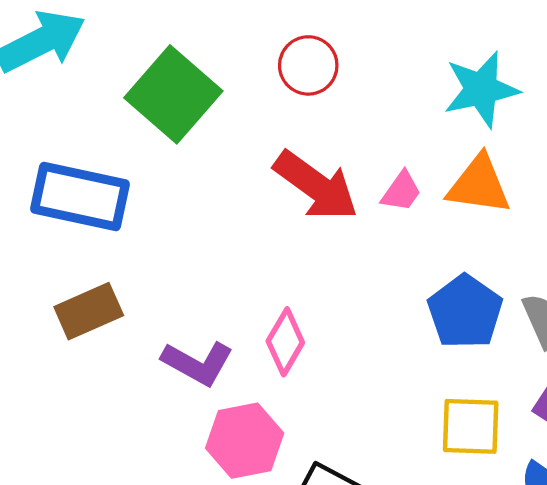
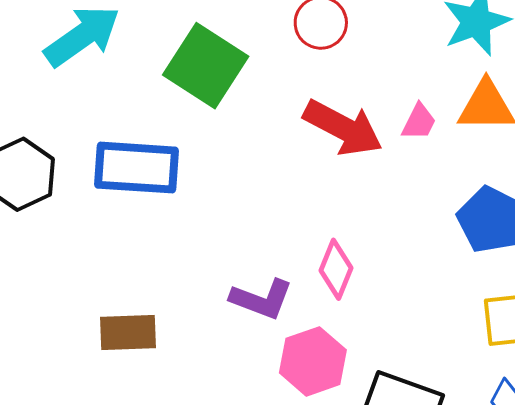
brown rectangle: (89, 311) -> (128, 332), moved, turned 30

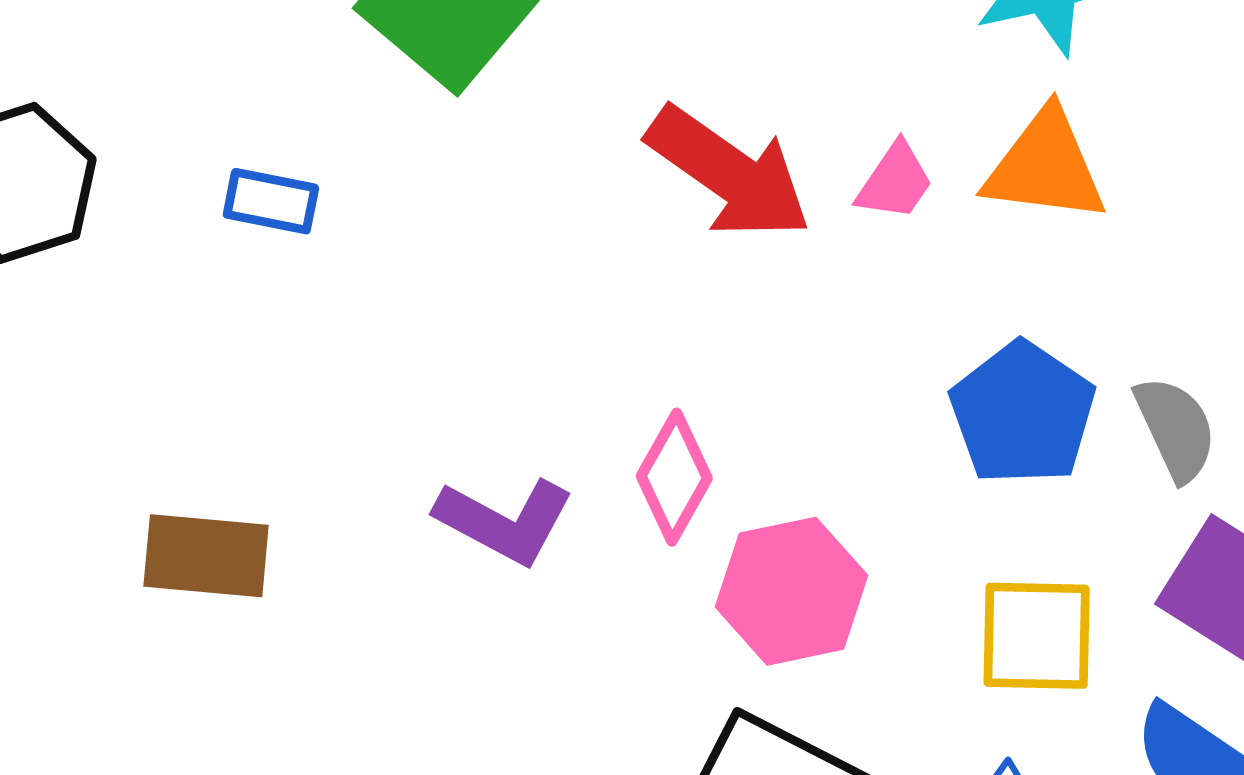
blue rectangle: (137, 168) -> (271, 201), size x0.5
pink hexagon: (313, 361) -> (792, 591), moved

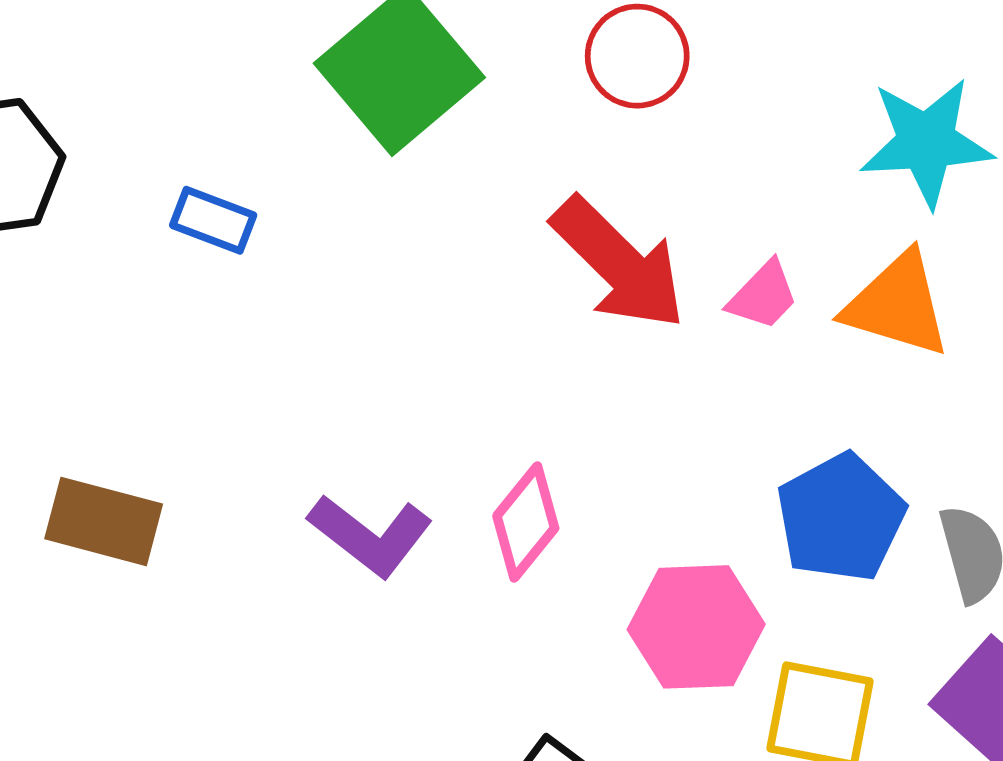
pink hexagon: (792, 591) -> (696, 627), moved

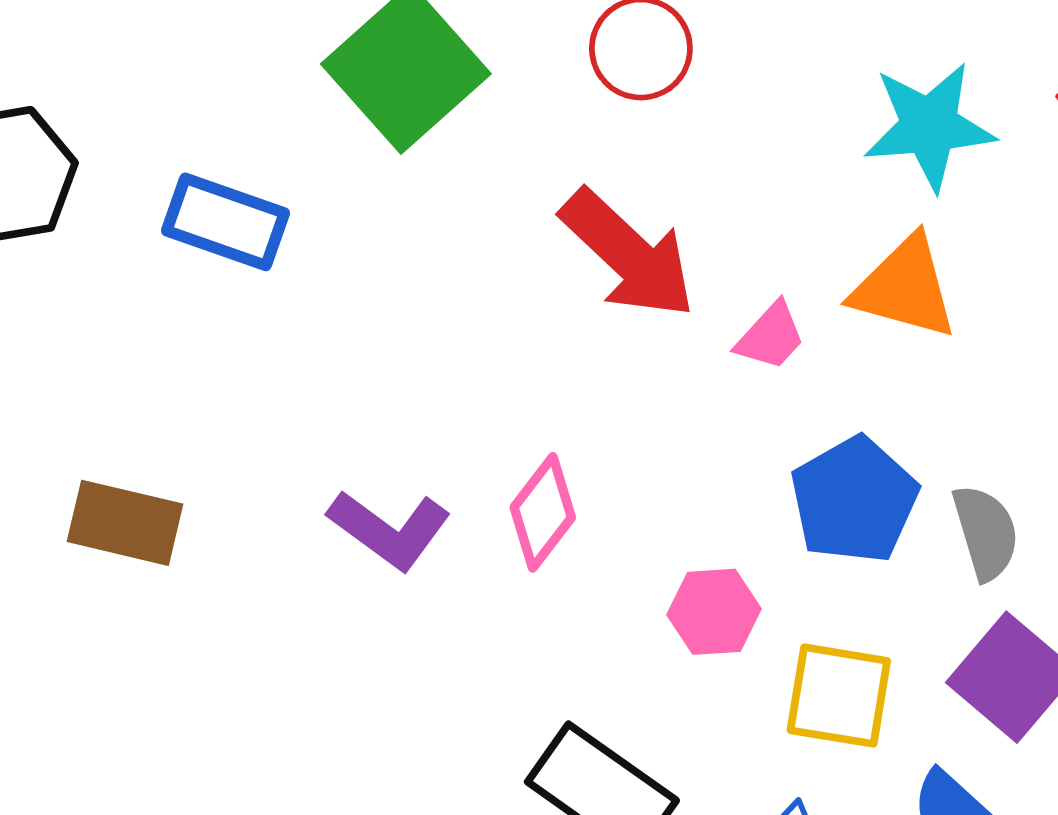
blue rectangle: (213, 220) -> (226, 222), size x1.5
pink trapezoid: (763, 296) -> (771, 336), moved
pink hexagon: (696, 627) -> (714, 612), size x0.7

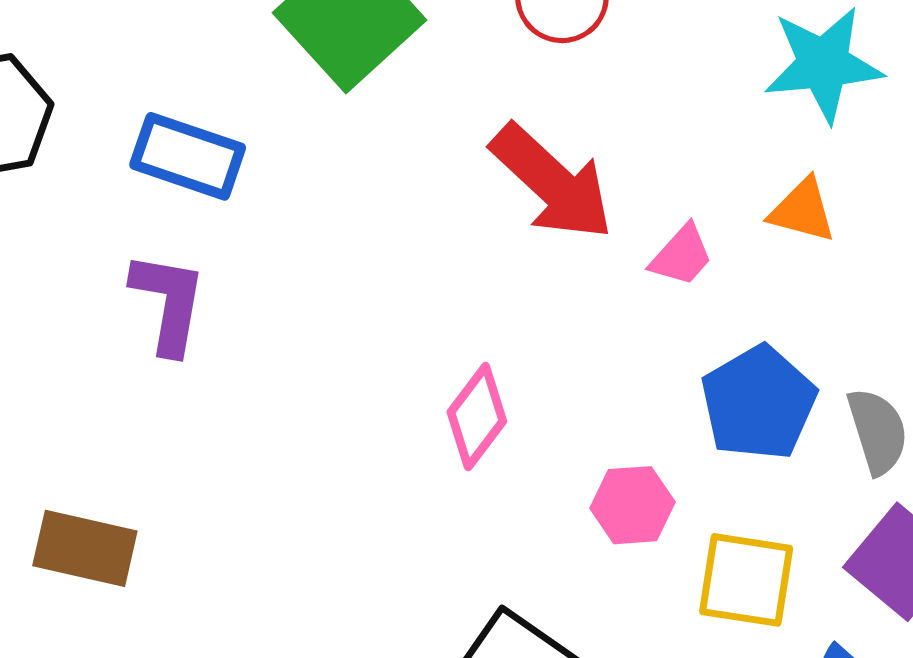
orange triangle: (905, 288) -> (802, 210), size x0.7
brown rectangle: (125, 523) -> (85, 548), moved
purple L-shape: (389, 530) -> (168, 303), moved, turned -116

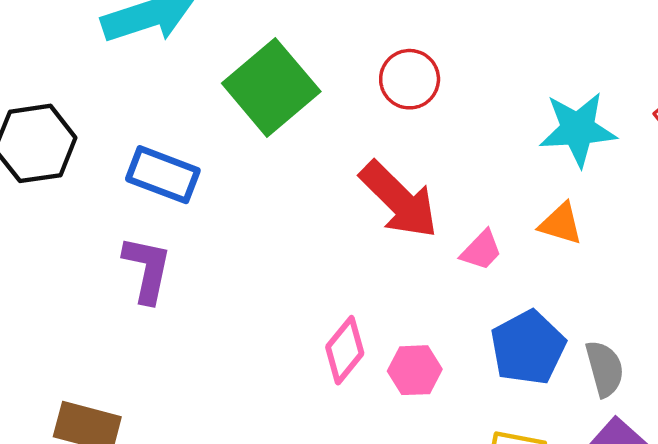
pink hexagon: (633, 505) -> (415, 370), moved

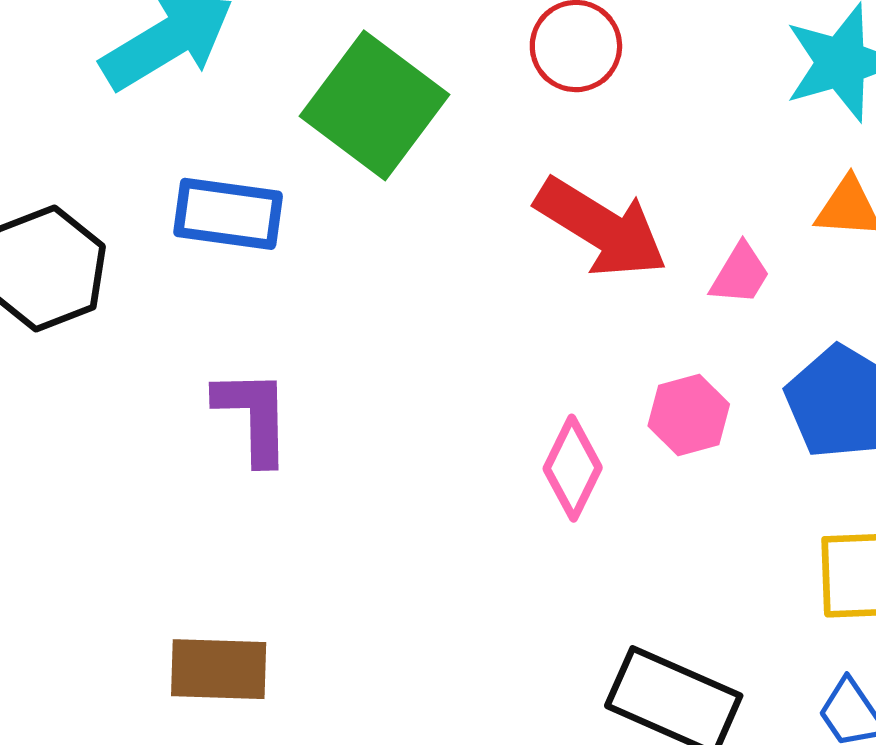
blue rectangle: (163, 175) -> (228, 214), moved
pink hexagon: (415, 370) -> (689, 415), moved

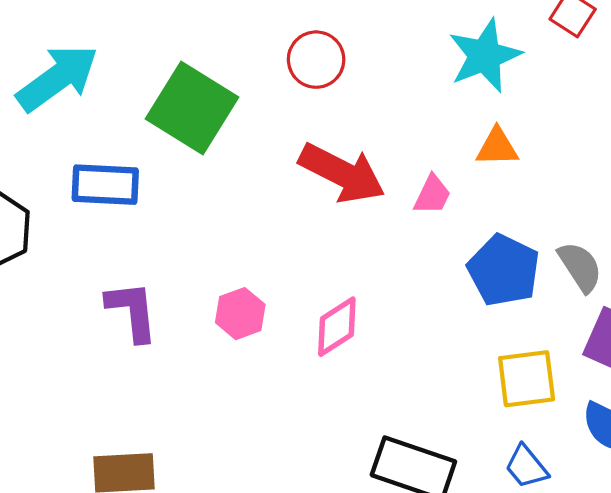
pink hexagon: (689, 415) -> (240, 314), moved
pink diamond: (573, 468) -> (337, 327), turned 36

